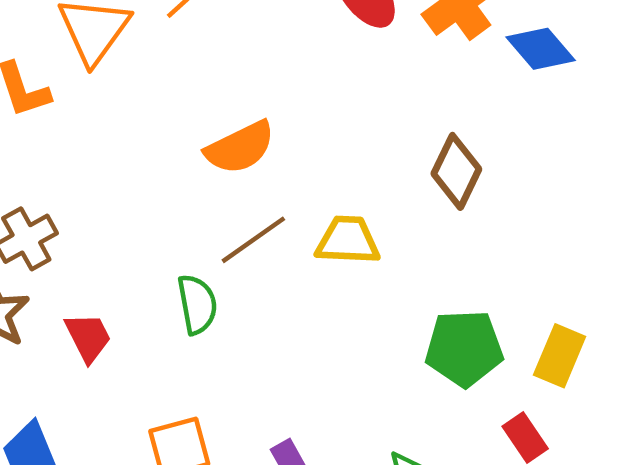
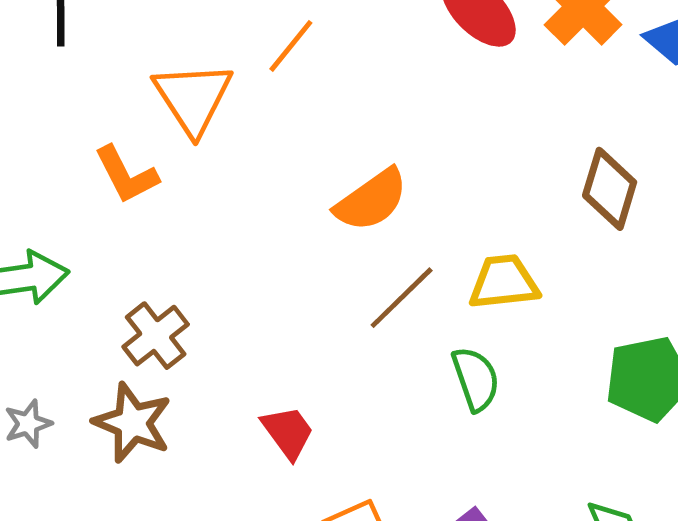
green semicircle: (197, 304) -> (476, 379), moved
red trapezoid: (88, 337) -> (288, 432), moved

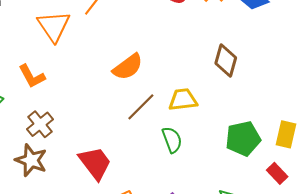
orange L-shape: (126, 175) -> (32, 76), moved
red trapezoid: (288, 432) -> (95, 163), size x1.5

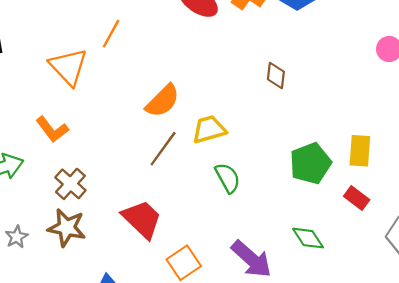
brown diamond: (226, 61) -> (276, 76), size x0.7
yellow trapezoid: (183, 100) -> (209, 129), moved
brown line: (141, 107) -> (163, 149), moved

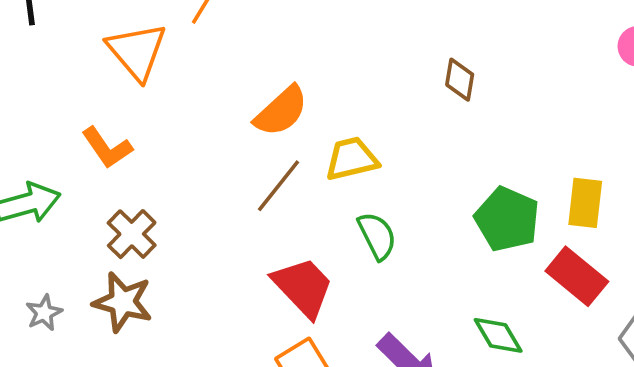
green pentagon: (310, 163) -> (507, 219), turned -30
red rectangle: (357, 198) -> (577, 276), size x1.5
red trapezoid: (142, 219) -> (303, 287), moved

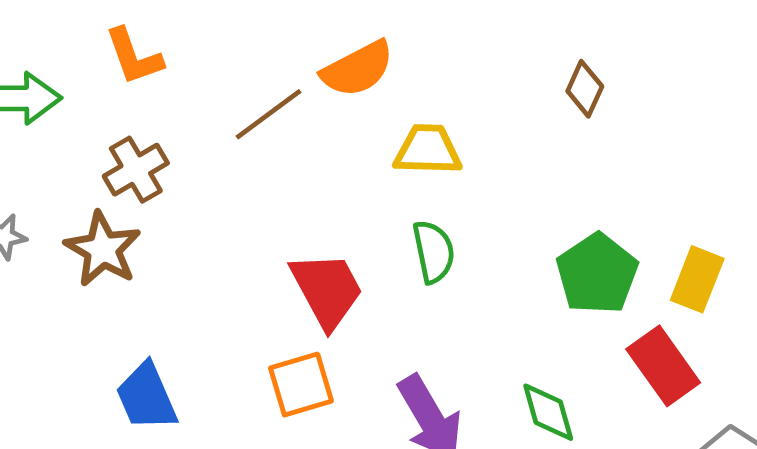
brown line: (279, 186) -> (269, 114), moved

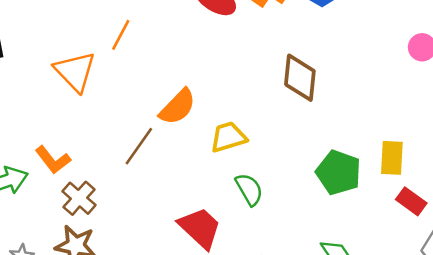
orange L-shape: (134, 57) -> (53, 160), moved
brown diamond: (585, 89) -> (300, 78), size x1.6
red rectangle: (663, 366) -> (411, 201), moved, size x0.7

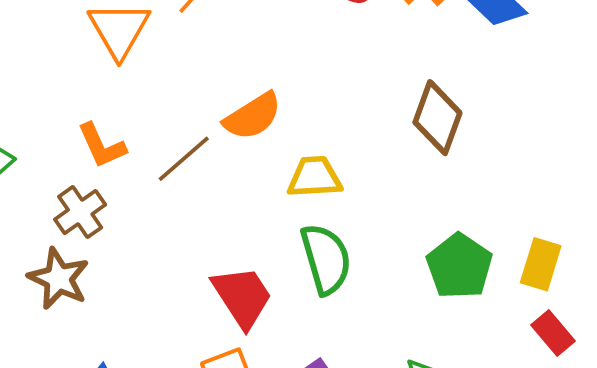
orange L-shape: (53, 160) -> (102, 146), moved
green semicircle: (249, 189) -> (326, 259), size x1.4

